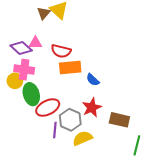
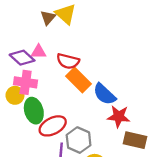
orange rectangle: (70, 67) -> (79, 80), turned 50
blue semicircle: (93, 80) -> (104, 94), size x1.5
red star: (92, 107) -> (119, 117), moved, turned 30

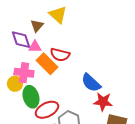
brown triangle: (48, 18) -> (37, 26), moved
purple diamond: (22, 58) -> (21, 40), moved, turned 30
orange rectangle: (79, 80) -> (47, 64), moved

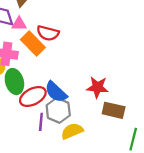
blue semicircle: (91, 83) -> (56, 92), moved

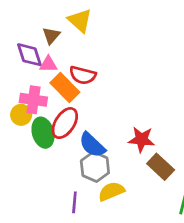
red ellipse: (33, 97) -> (65, 123), moved, turned -30
brown rectangle: (114, 110) -> (161, 167), turned 30
purple line: (41, 122) -> (74, 202), moved

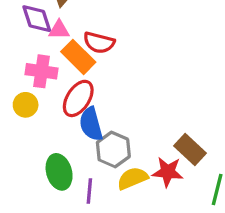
yellow circle: (21, 115) -> (26, 105), moved
green ellipse: (43, 133) -> (59, 172), moved
red star: (141, 139) -> (168, 172), moved
blue semicircle: (92, 145) -> (91, 124), moved, turned 32

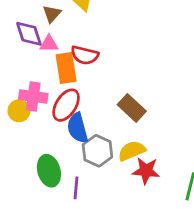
orange rectangle: (78, 57) -> (66, 68), turned 36
pink cross: (41, 71) -> (33, 97), moved
brown rectangle: (190, 150) -> (132, 108), moved
yellow semicircle: (132, 178) -> (132, 151), moved

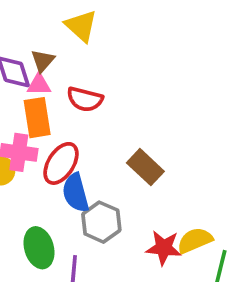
brown triangle: (52, 14) -> (43, 61), moved
orange rectangle: (66, 68) -> (37, 118), moved
yellow semicircle: (132, 151) -> (195, 240), moved

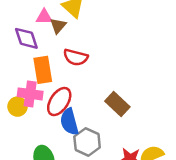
brown triangle: (43, 61) -> (58, 26), moved
pink triangle: (39, 85) -> (44, 17), moved

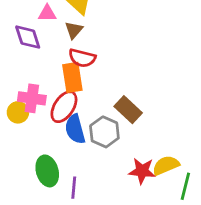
brown triangle: (58, 26) -> (74, 30), moved
orange rectangle: (43, 70) -> (72, 77), moved
gray hexagon: (87, 142) -> (104, 132), moved

